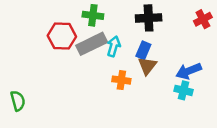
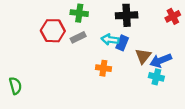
gray rectangle: (92, 44) -> (78, 37), size x0.6
cyan arrow: (114, 46) -> (110, 40), moved, turned -98
brown triangle: (147, 66) -> (143, 56), moved

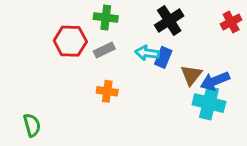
black cross: (127, 15) -> (169, 21), turned -30
orange cross: (103, 68) -> (107, 91), moved
cyan cross: (156, 77) -> (209, 103), size x1.5
green semicircle: (15, 86) -> (32, 125), moved

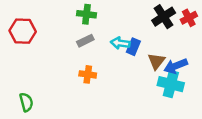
black cross: (169, 21) -> (164, 17), moved
red hexagon: (70, 41) -> (23, 31), moved

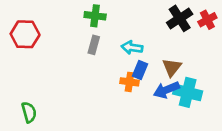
gray rectangle: (85, 41) -> (94, 45), turned -49
blue rectangle: (133, 47) -> (140, 70), moved
blue arrow: (176, 66) -> (166, 90), moved
orange cross: (88, 74) -> (129, 82), moved

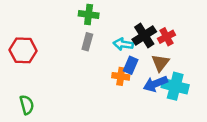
black cross: (180, 18) -> (144, 36), moved
red cross: (207, 20) -> (166, 37), moved
red hexagon: (25, 34) -> (23, 50), moved

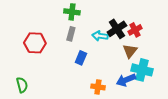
red hexagon: (23, 50) -> (35, 43), moved
blue rectangle: (131, 65) -> (81, 58), moved
orange cross: (121, 76) -> (98, 87), moved
blue arrow: (155, 84) -> (126, 80), moved

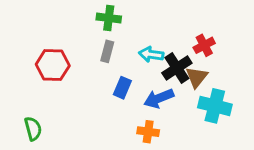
black cross: (117, 29) -> (177, 68), moved
blue arrow: (126, 80) -> (159, 98), moved

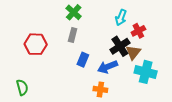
green cross: (109, 18) -> (74, 12), turned 35
cyan arrow: (151, 54) -> (121, 17), moved, turned -77

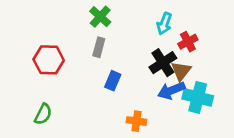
blue arrow: (108, 67) -> (171, 90), moved
green semicircle: (22, 87) -> (43, 114), moved, turned 42

